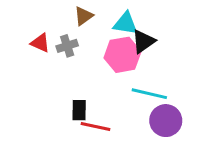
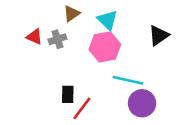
cyan triangle: (125, 23) -> (107, 20), turned 35
black triangle: (143, 41) -> (159, 35), moved
red line: (96, 127) -> (82, 108), turned -65

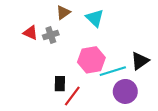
black triangle: (159, 35) -> (140, 61), moved
pink hexagon: (105, 47) -> (91, 60), moved
cyan line: (128, 80) -> (113, 71), turned -30

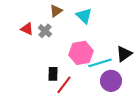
gray cross: (51, 35) -> (45, 31), turned -32

